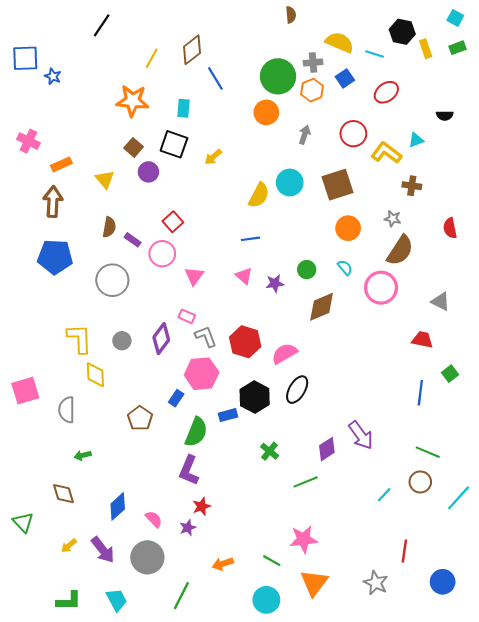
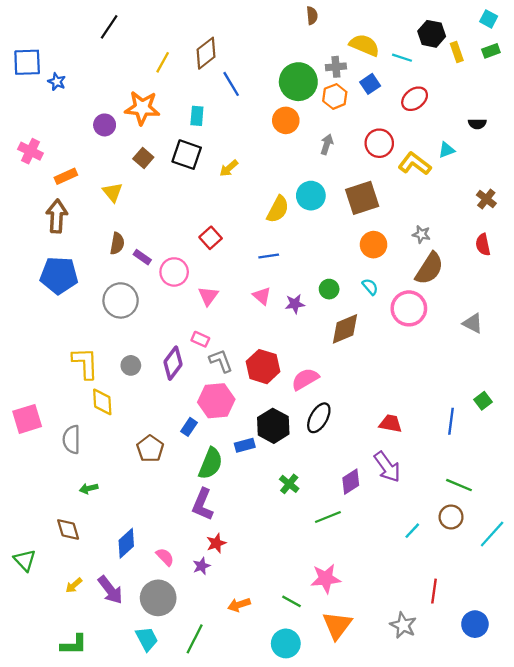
purple circle: (148, 172) -> (105, 125), moved
brown cross: (412, 186) -> (486, 199), moved, turned 30
red square: (173, 222) -> (211, 238), moved
red trapezoid: (422, 340) -> (391, 424), moved
cyan trapezoid: (117, 600) -> (147, 639), moved

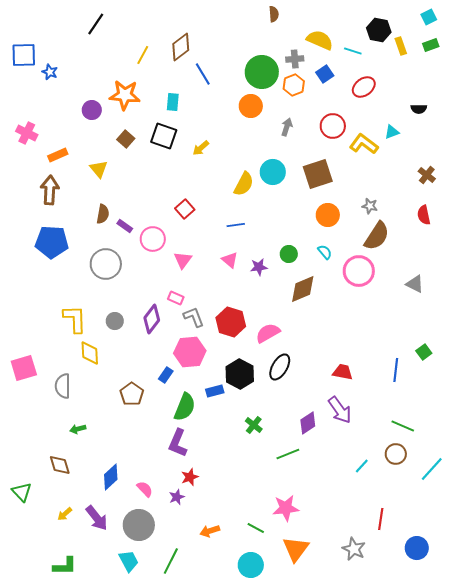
cyan square: (489, 19) -> (429, 17), turned 35

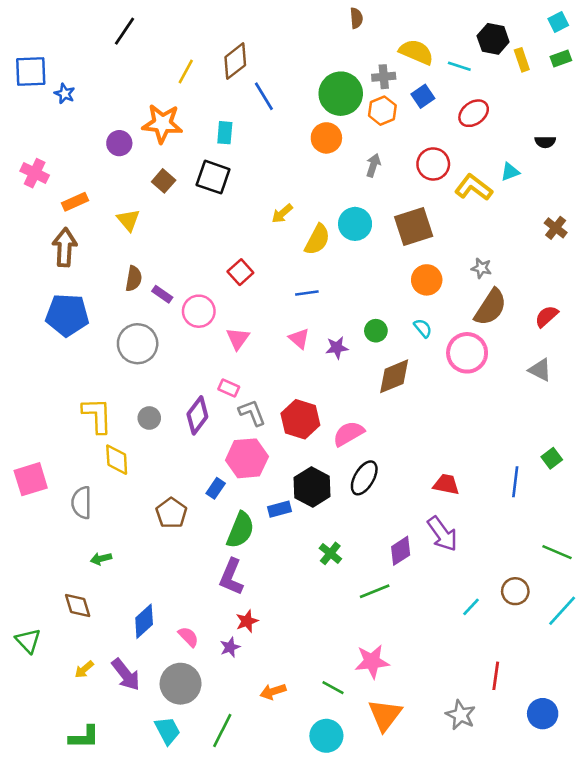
yellow arrow: (201, 148) -> (282, 213), moved
red semicircle: (424, 215) -> (547, 316), moved, turned 60
green line: (403, 426) -> (557, 552), moved

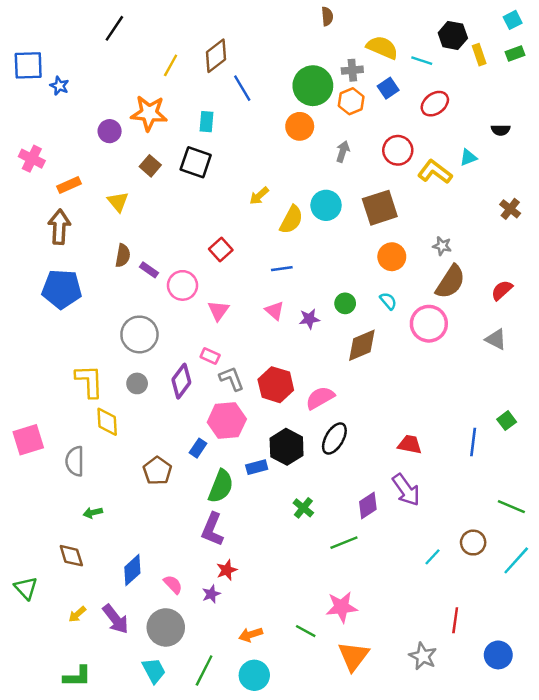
gray circle: (138, 344) -> (139, 334), moved
cyan circle: (326, 736) -> (254, 675), moved

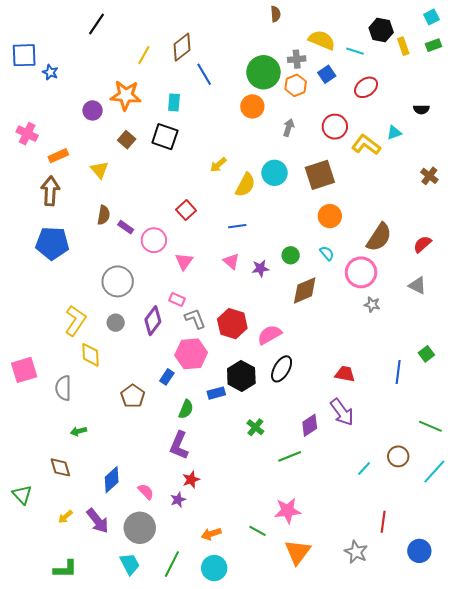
gray star: (442, 246) -> (372, 305), moved
yellow L-shape: (89, 381) -> (75, 321), turned 36
green semicircle: (221, 486) -> (186, 409), size x0.7

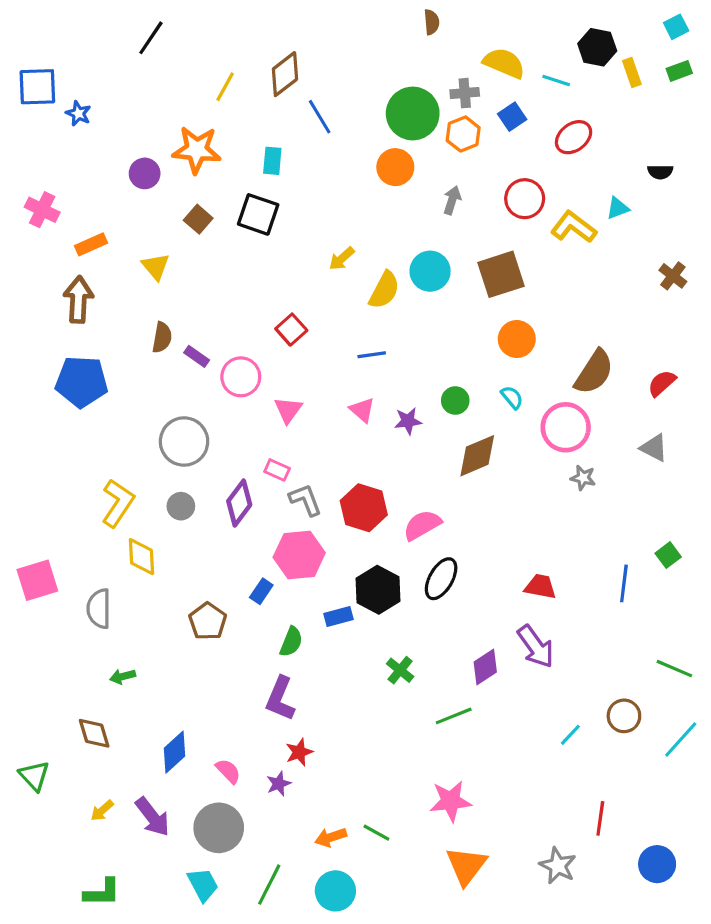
green line: (257, 531) -> (376, 833), moved

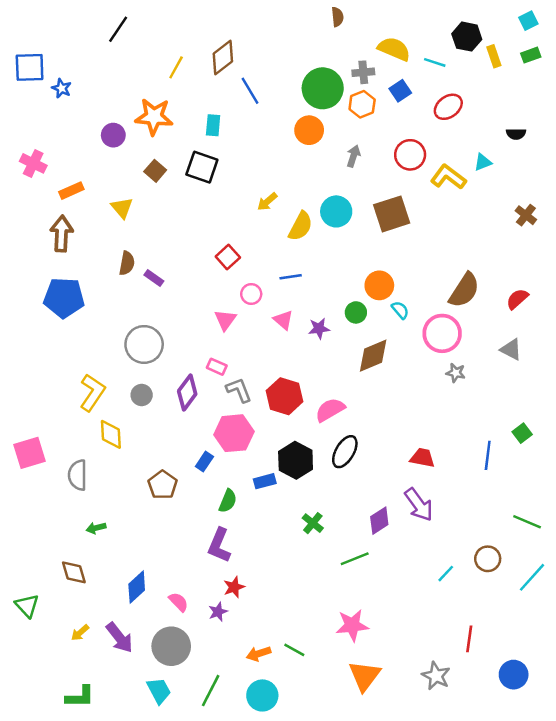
orange circle: (517, 339) -> (379, 285), moved
pink circle: (241, 377) -> (251, 294), moved, size x0.7

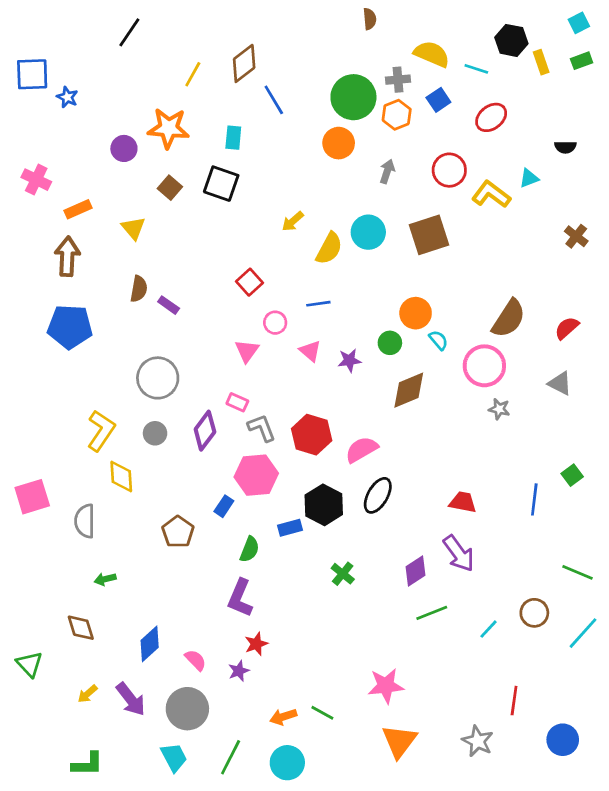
green line: (355, 559) -> (432, 613), moved

